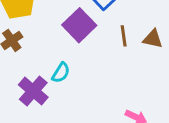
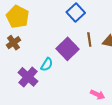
purple square: (79, 25) -> (67, 49), moved

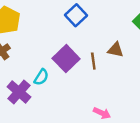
brown line: (89, 40) -> (93, 61), moved

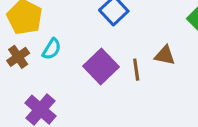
cyan semicircle: (41, 77) -> (52, 49), moved

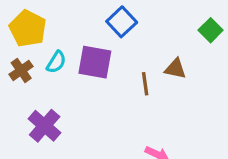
purple square: (101, 66) -> (95, 62), moved, turned -36

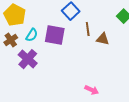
brown line: (145, 84) -> (88, 29), moved
purple cross: (45, 126) -> (28, 59), moved

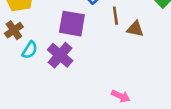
cyan semicircle: (32, 35) -> (30, 50), moved
purple cross: (28, 59) -> (60, 55), moved

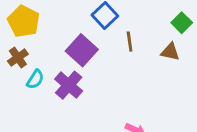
purple square: (72, 24) -> (82, 50), turned 32
brown triangle: (135, 29) -> (170, 52), moved

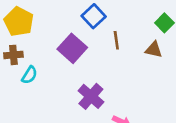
brown cross: (18, 58) -> (13, 55), turned 30
purple cross: (69, 85) -> (91, 96), moved

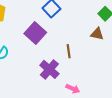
brown line: (116, 40) -> (69, 51), moved

